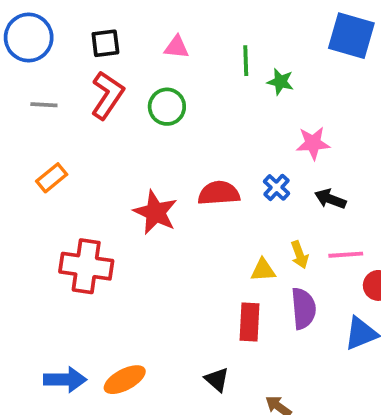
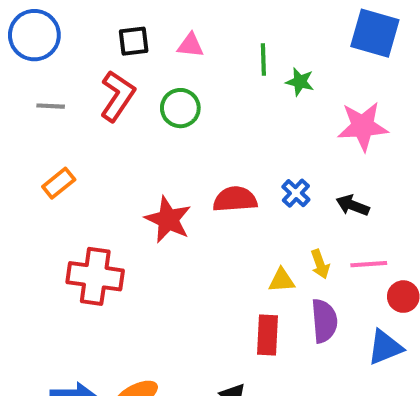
black square: (105, 43) -> (134, 41), moved
pink star: (313, 143) -> (363, 126), moved, size x1.4

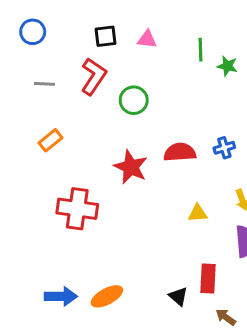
blue circle: (34, 35) -> (33, 32), size x0.7
green circle: (180, 108) -> (134, 100), moved
blue cross: (296, 193) -> (224, 148), turned 30
yellow triangle: (282, 280) -> (198, 213), moved
red rectangle: (267, 335) -> (208, 279), moved

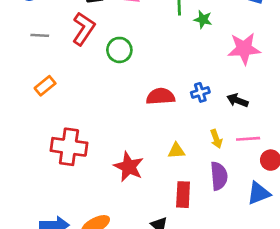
red star: (131, 167) -> (129, 167), moved
red rectangle: (208, 279) -> (183, 195), moved

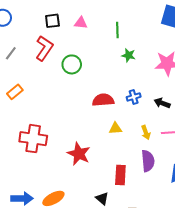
green star: (203, 19) -> (129, 55), moved
gray line: (40, 35) -> (11, 53), turned -56
yellow triangle: (176, 151) -> (115, 128), moved

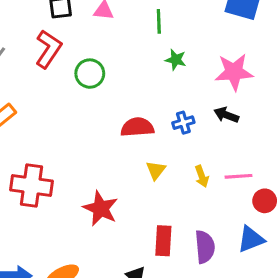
black arrow: (162, 103) -> (226, 115), moved
yellow triangle: (115, 128) -> (156, 170), turned -48
purple semicircle: (148, 161) -> (205, 247), moved

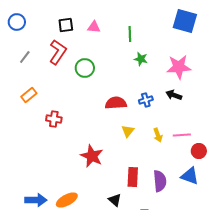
red cross: (32, 185) -> (54, 119), moved, size x0.6
blue triangle: (251, 239) -> (190, 176), turned 42

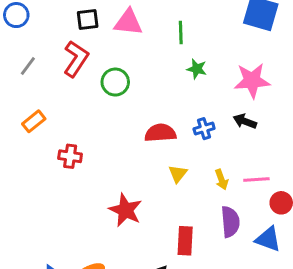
pink triangle: (94, 27) -> (128, 22), size x1.5
purple semicircle: (160, 181) -> (230, 222), moved

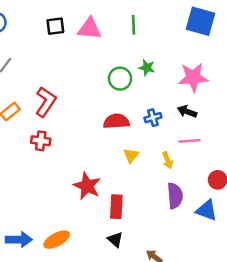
green line: (181, 33) -> (133, 25), moved
red L-shape: (76, 59) -> (46, 102), moved
green circle: (115, 82) -> (120, 79), moved
pink line: (256, 180) -> (190, 141), moved
red rectangle: (185, 241) -> (116, 207), moved

